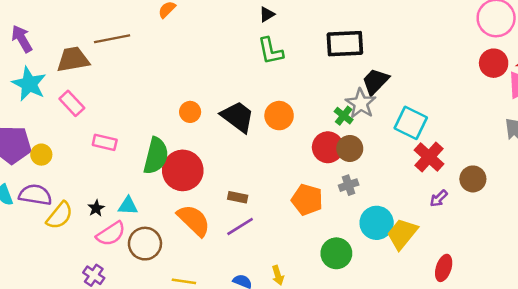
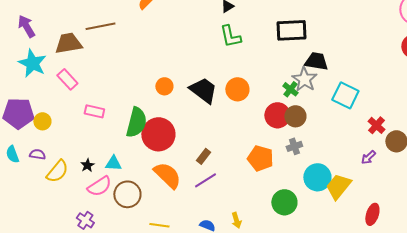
black trapezoid: (375, 81) -> (316, 61), turned 55
red cross: (429, 157) -> (376, 125), moved, size x0.7
purple semicircle: (35, 195) -> (37, 154), size x0.6
brown rectangle: (238, 197) -> (203, 156), turned -63

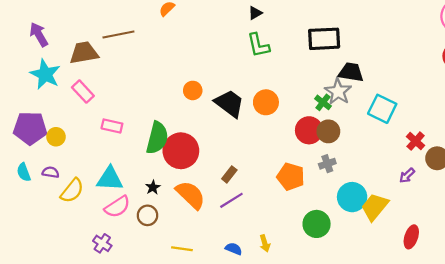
orange circle: (164, 86) -> (193, 90), moved
cyan triangle: (113, 163) -> (110, 179), moved, size x1.5
black star: (87, 165) -> (153, 187), moved
brown circle: (127, 194) -> (147, 215), size x0.7

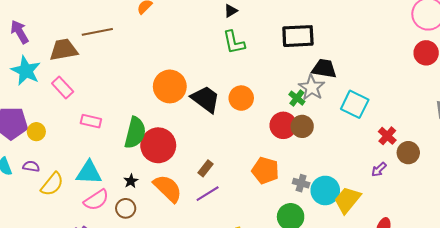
orange circle: (193, 90) -> (170, 86), size x1.8
gray cross: (327, 164) -> (301, 183), moved, turned 35

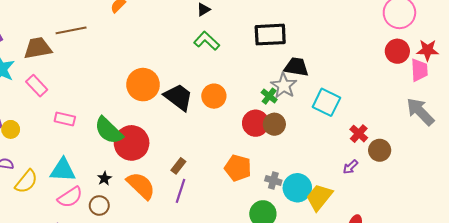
green L-shape: (234, 42) -> (207, 41), turned 145
green semicircle: (135, 133) -> (109, 130), turned 120
purple line: (208, 194) -> (181, 191), turned -40

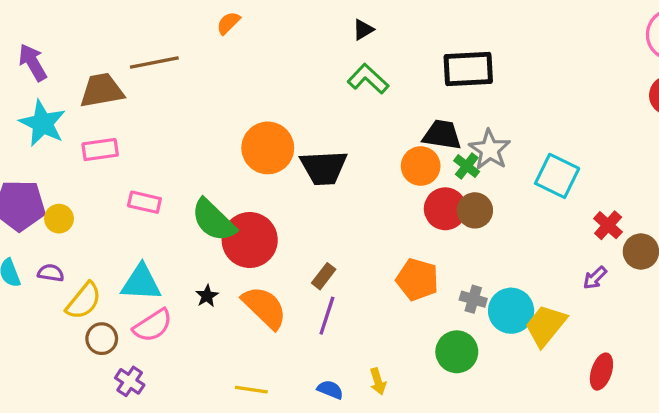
black trapezoid: (296, 67) -> (442, 135), moved
pink rectangle: (37, 86) -> (100, 150), turned -55
orange circle: (214, 96) -> (421, 166), moved
black trapezoid: (178, 97) -> (324, 168), turned 140
brown circle: (99, 205) -> (102, 339), moved

